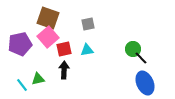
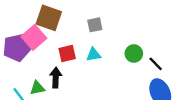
pink square: (48, 37) -> (34, 37), moved
green circle: (133, 49) -> (134, 54), moved
black arrow: (64, 70) -> (56, 78), moved

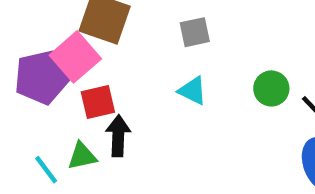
red square: (67, 54) -> (98, 102), moved
cyan triangle: (94, 55) -> (192, 91), turned 35

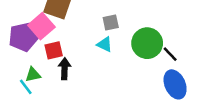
gray square: (195, 32) -> (111, 23), moved
green circle: (271, 88) -> (147, 43), size x1.6
green triangle: (82, 156) -> (33, 75), moved

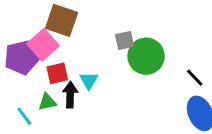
green circle: (147, 43) -> (146, 56), moved
cyan triangle: (105, 44) -> (89, 80), moved, turned 35
green triangle: (33, 75) -> (47, 102), moved

